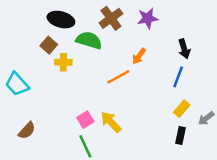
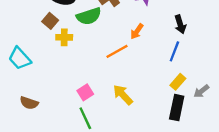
green semicircle: (89, 40) -> (89, 16), turned 145
yellow arrow: (111, 122) -> (123, 95), moved
brown semicircle: (27, 131) -> (29, 103), turned 66
black rectangle: (181, 135) -> (177, 108), size x1.5

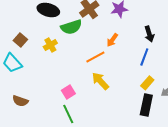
brown square: (50, 21) -> (20, 40), moved
yellow cross: (64, 37) -> (50, 45), turned -32
yellow arrow: (123, 95) -> (100, 81), moved

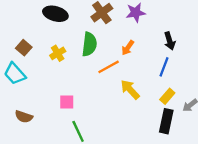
green semicircle: (71, 27) -> (89, 44), moved, turned -65
yellow arrow: (100, 81) -> (130, 89), moved
pink square: (68, 92) -> (67, 102), moved, turned 32

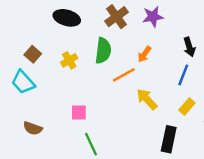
black rectangle: (166, 121) -> (169, 139), moved

